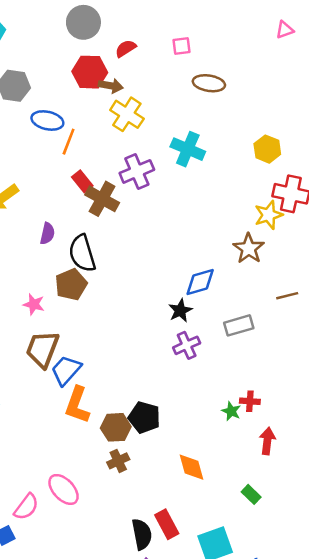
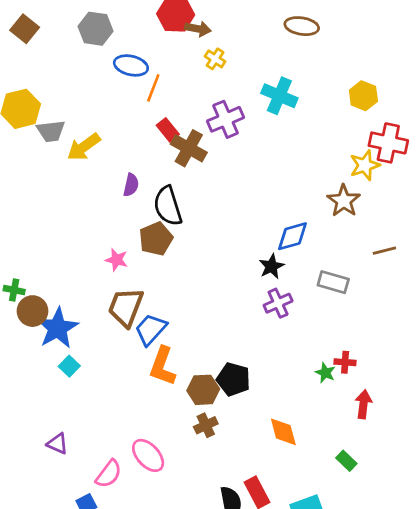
yellow cross: (127, 114) -> (215, 59), size x0.6
gray rectangle: (239, 325) -> (333, 282), turned 32

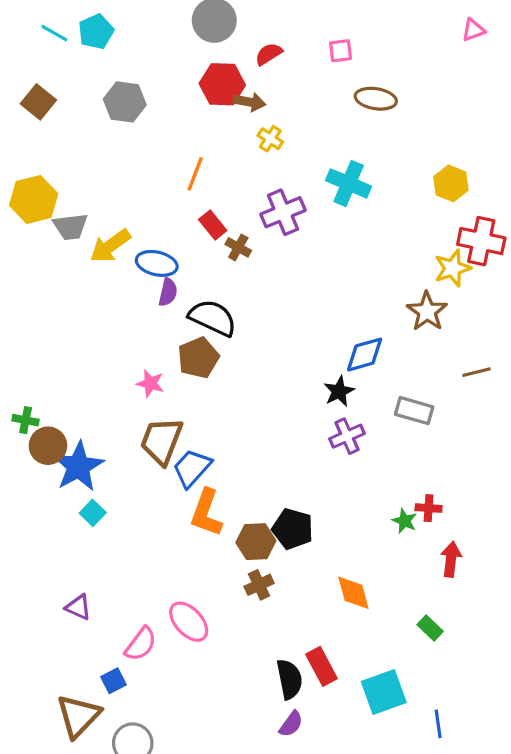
blue ellipse: (131, 65) -> (157, 263), moved
brown cross: (189, 148) -> (238, 247), size x0.6
black semicircle: (168, 206) -> (213, 318), turned 132

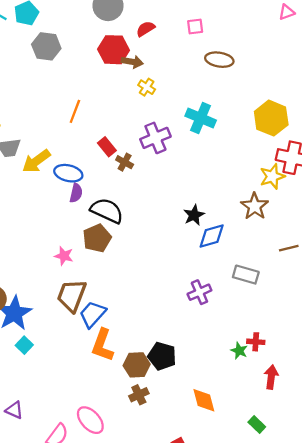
gray hexagon: (125, 102) -> (46, 46), moved
orange line: (195, 174) -> (75, 111), moved
yellow hexagon: (451, 183) -> (271, 118), size x1.4
black star: (339, 391) -> (194, 215), moved

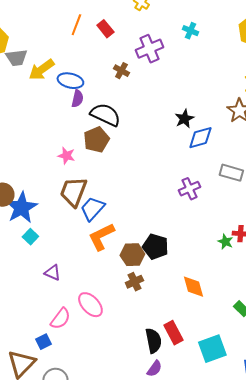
cyan cross: (201, 118) -> (190, 31), size x0.6
red rectangle: (107, 147) -> (105, 29), moved
orange L-shape: (102, 345) -> (101, 237), turned 44
purple triangle: (14, 410) -> (52, 273), moved

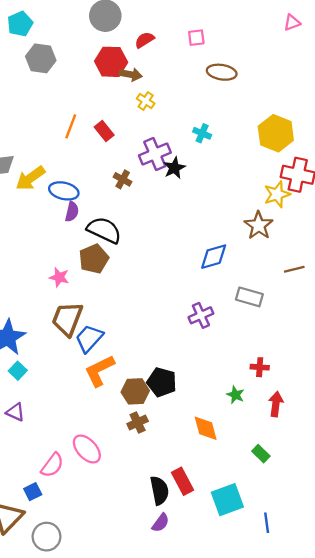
black star: (184, 119) -> (174, 168), moved
green star: (225, 242) -> (235, 395), moved
purple triangle: (52, 273) -> (15, 412), moved

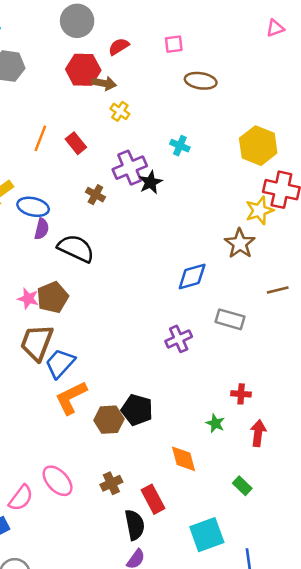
brown pentagon: (94, 259) -> (53, 297), moved
brown cross: (138, 422) -> (111, 483), moved
red rectangle: (182, 481) -> (153, 499), moved

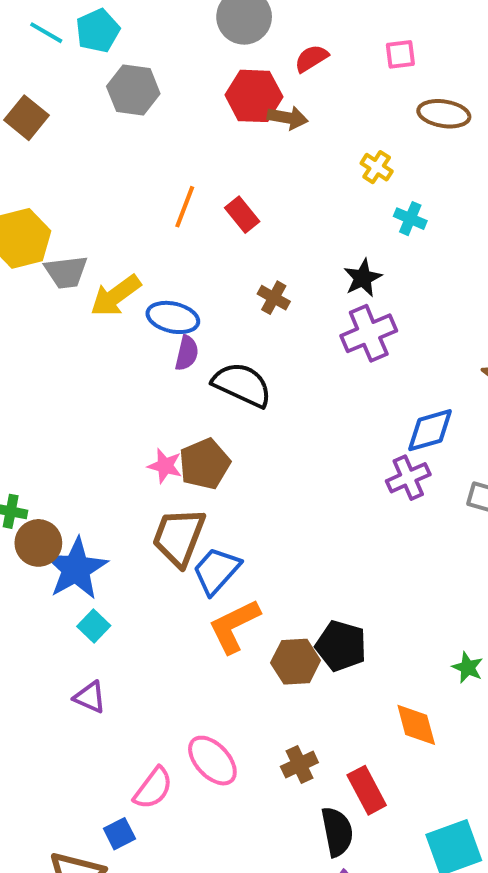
yellow cross: (120, 111) -> (377, 167), moved
purple cross: (130, 168) -> (369, 333), moved
purple cross: (179, 339) -> (408, 478), moved

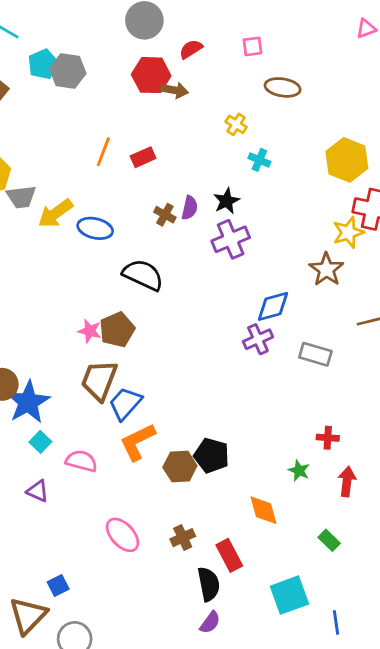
cyan pentagon: (98, 31) -> (43, 64), moved
red rectangle: (242, 215) -> (143, 157), turned -75
purple semicircle: (187, 353) -> (190, 208), moved
pink semicircle: (153, 788) -> (81, 461), moved, turned -112

